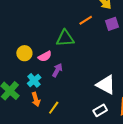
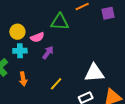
cyan cross: (34, 80) -> (20, 51), moved, turned 32
white triangle: (106, 85) -> (94, 73), turned -40
yellow line: (54, 108) -> (56, 84), moved

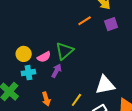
green triangle: (60, 22) -> (64, 51), moved, turned -36
orange arrow: (23, 79) -> (46, 99), moved
yellow line: (56, 84) -> (76, 100), moved

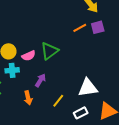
orange line: (85, 21) -> (80, 28), moved
purple arrow: (56, 71) -> (41, 80), moved

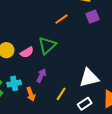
orange line: (80, 28) -> (62, 19), moved
cyan cross: (12, 70) -> (14, 83), moved

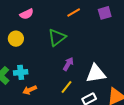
pink semicircle: (27, 52) -> (27, 14), moved
purple arrow: (41, 75) -> (68, 64), moved
orange arrow: (31, 94) -> (30, 90), moved, turned 80

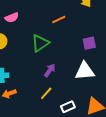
purple square: (105, 13) -> (89, 43), moved
white triangle: (96, 73) -> (85, 71), moved

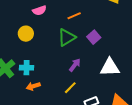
orange line: (59, 20) -> (74, 16), moved
purple square: (89, 43) -> (94, 37), moved, turned -32

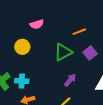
orange line: (74, 16) -> (79, 32), moved

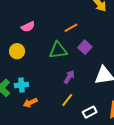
green triangle: (63, 52) -> (58, 50), turned 30

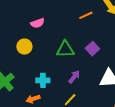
orange line: (71, 28) -> (86, 15), moved
cyan cross: (21, 85) -> (43, 80), moved

